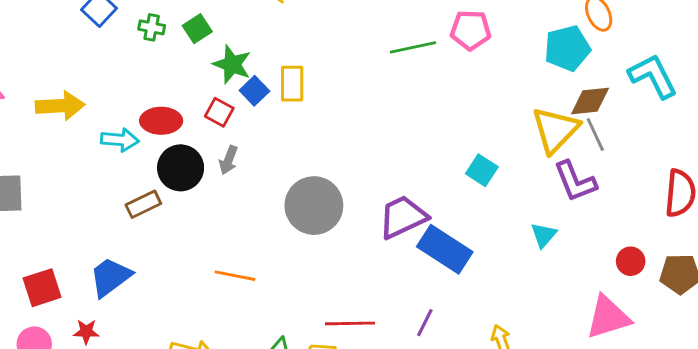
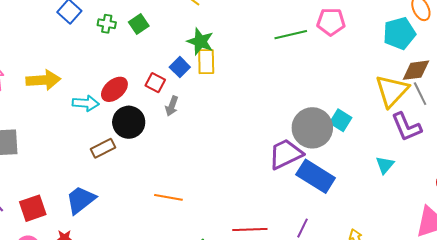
green star: (232, 64) -> (200, 41), moved
red ellipse: (161, 121) -> (114, 89), turned -40
gray arrow: (228, 160) -> (172, 106), moved
gray circle: (314, 206) -> (312, 128), moved

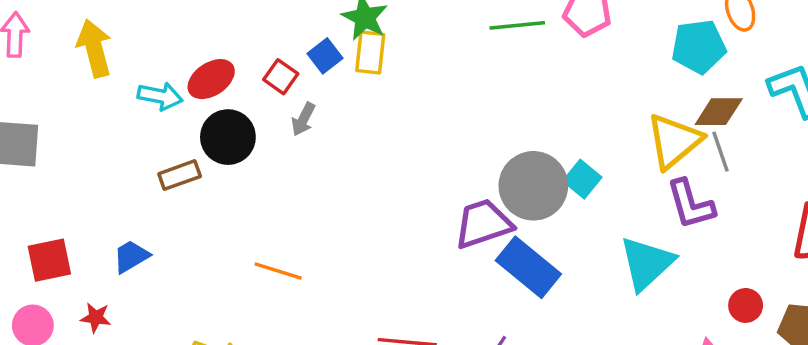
yellow arrow: (43, 80) -> (94, 48), turned -108
cyan triangle: (385, 165) -> (647, 263), size x1.8
blue trapezoid: (81, 200) -> (131, 256), size x0.7

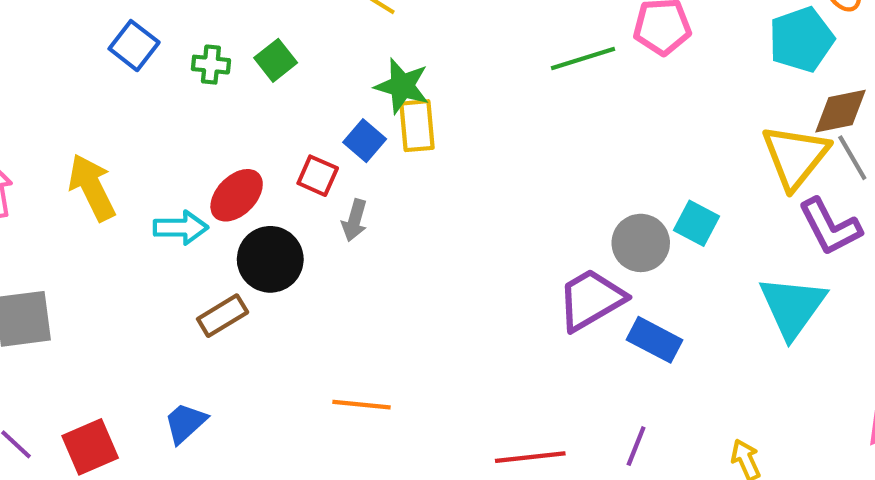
gray circle: (533, 186) -> (641, 243), size x0.7
blue rectangle: (528, 267) -> (654, 340), size x0.7

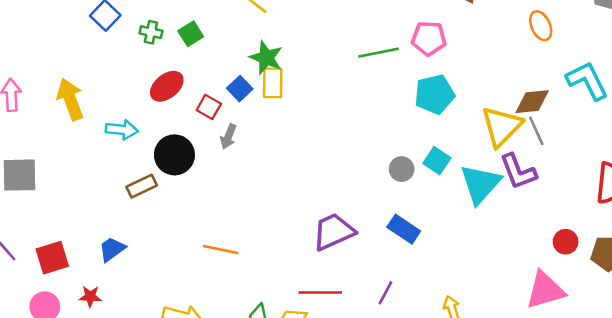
cyan pentagon: (801, 40) -> (435, 94), moved
red ellipse: (237, 195) -> (167, 86), moved
gray circle: (641, 243) -> (402, 169), size x0.7
purple trapezoid: (591, 300) -> (333, 232), moved
cyan triangle: (792, 307) -> (480, 184), moved

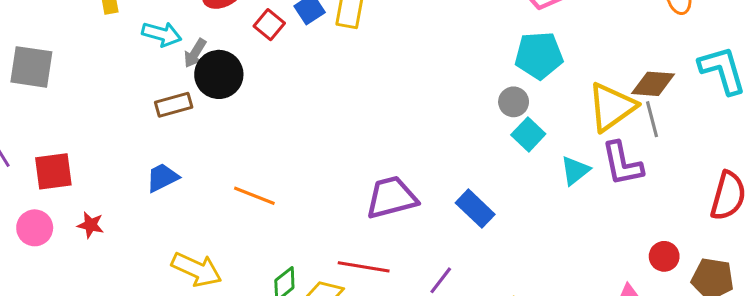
gray arrow: (228, 137) -> (195, 53), moved
gray circle: (402, 169) -> (514, 102), moved
cyan triangle: (480, 184) -> (575, 171), size x0.6
blue trapezoid: (112, 249) -> (162, 178), moved

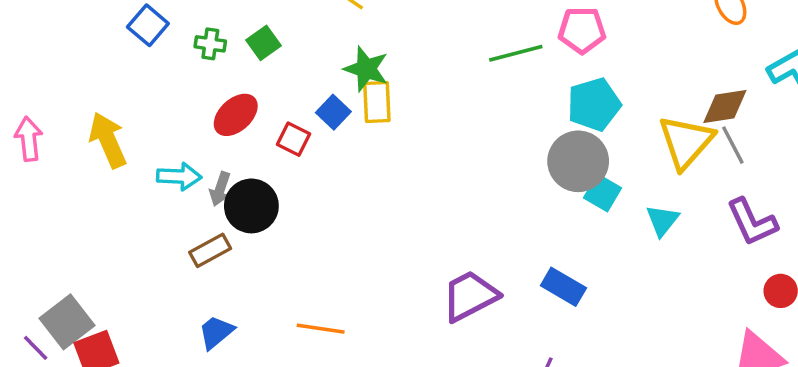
gray square: (31, 67) -> (67, 322), moved, turned -33
gray circle: (514, 102) -> (578, 161), size x1.8
purple L-shape: (622, 164) -> (752, 222), moved

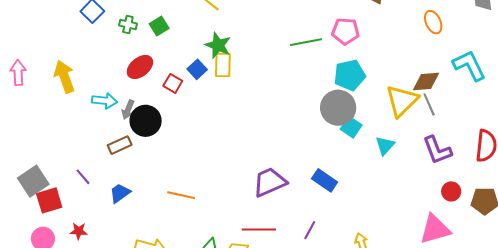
purple line: (36, 348) -> (83, 177), moved

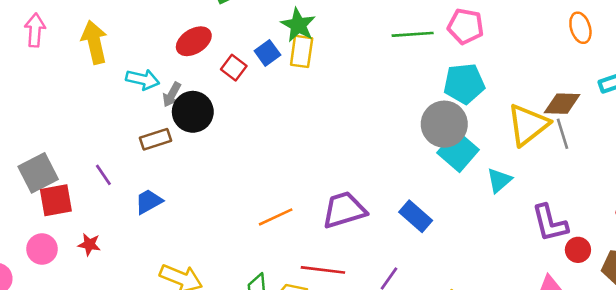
cyan square: (351, 127) -> (458, 151), size x1.4
purple L-shape: (437, 150) -> (550, 223), moved
orange line: (181, 195) -> (276, 217), moved, turned -44

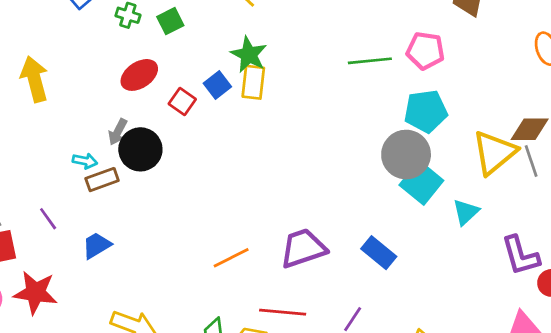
cyan arrow: (143, 80) -> (85, 161), moved, size x0.7
red star: (89, 244) -> (35, 293), size x1.8

